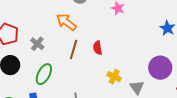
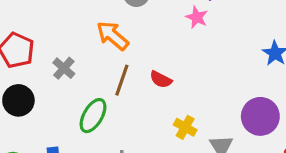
red semicircle: (98, 48) -> (161, 79), turned -56
green ellipse: (44, 74) -> (93, 116), moved

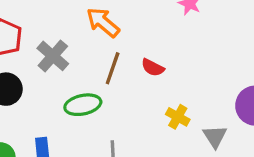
gray cross: (64, 68) -> (53, 56), size x1.4
green ellipse: (93, 116) -> (83, 105), turned 48

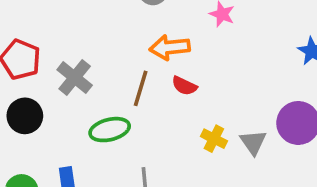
orange arrow: (103, 22) -> (170, 47), moved, turned -44
gray triangle: (215, 136) -> (253, 142), moved

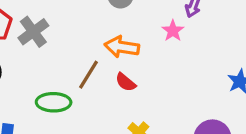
gray cross: (75, 78) -> (33, 32), moved

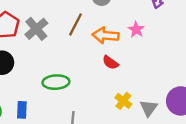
pink star: (173, 31) -> (136, 30), moved
brown line: (88, 75) -> (76, 24), moved

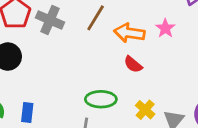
gray cross: (36, 29) -> (50, 20), turned -30
green ellipse: (56, 82) -> (101, 99), moved

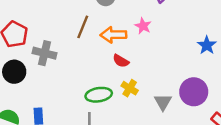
gray cross: (50, 20) -> (45, 53), moved
yellow cross: (145, 110) -> (130, 88), moved

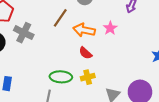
yellow cross: (130, 88) -> (88, 77), turned 32

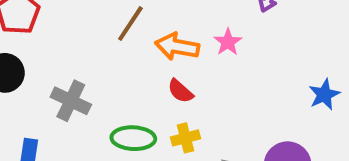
gray cross: (24, 33) -> (71, 101), moved

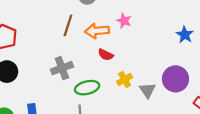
gray cross: (71, 101) -> (62, 68), moved, turned -30
yellow cross: (185, 138) -> (125, 80), moved

